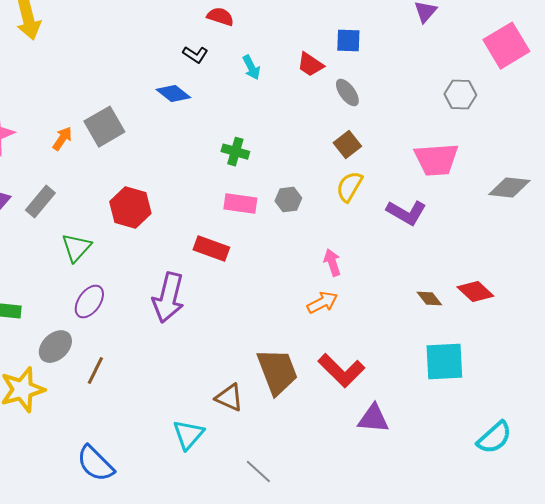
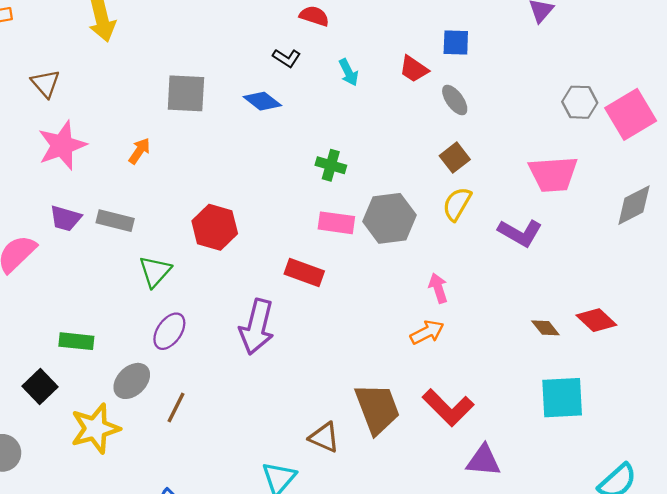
pink square: (506, 46) -> (631, 114), moved
gray square: (104, 127) -> (186, 93), moved, turned 33
gray diamond: (509, 188) -> (634, 205), turned -33
gray hexagon: (288, 200) -> (389, 218), size x1.8
gray rectangle: (40, 202) -> (115, 221), turned 64

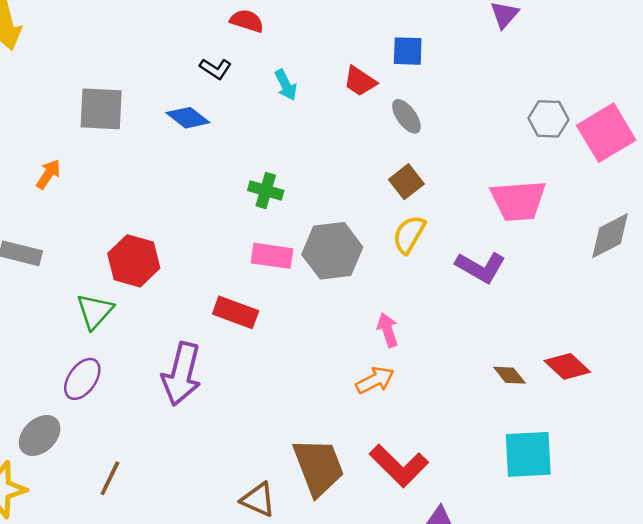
green triangle: (155, 271) -> (95, 311), moved
brown line: (176, 408) -> (110, 478), moved

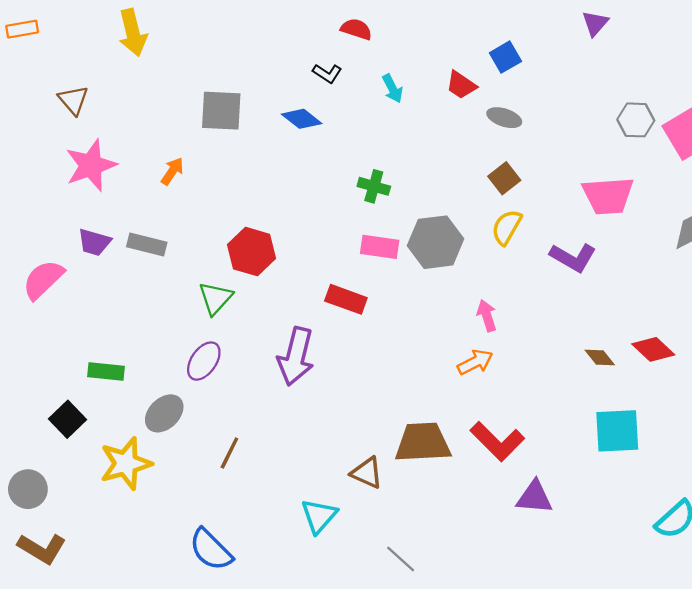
blue square: (408, 51) -> (505, 57), turned -32
gray ellipse: (406, 116) -> (504, 118), turned -36
brown trapezoid: (318, 467) -> (423, 443), turned -72

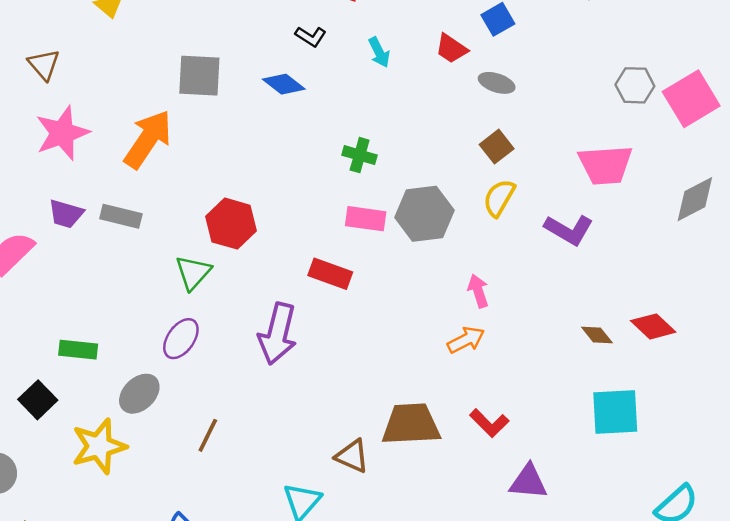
orange arrow: (172, 171) -> (148, 139), size x2.0
red L-shape: (497, 441) -> (489, 423), size x0.7

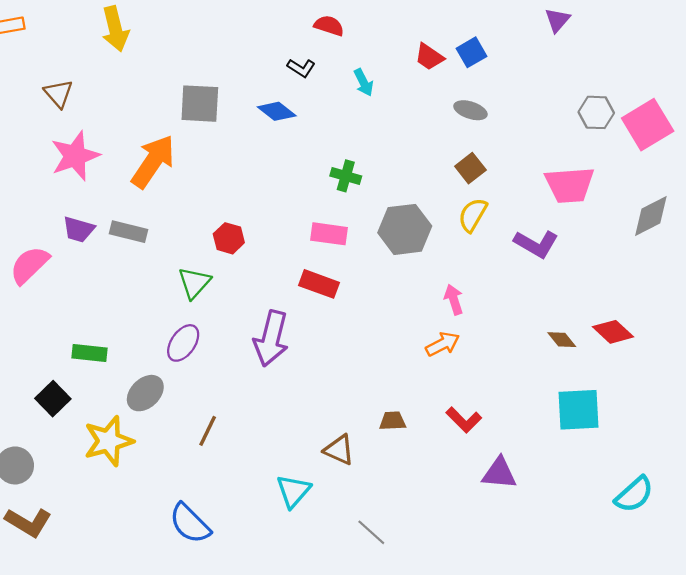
red trapezoid: (451, 49) -> (429, 57), moved
pink rectangle: (366, 219) -> (329, 234), moved
red hexagon: (231, 224) -> (229, 238), size x0.7
brown trapezoid: (411, 424) -> (392, 421), size x0.5

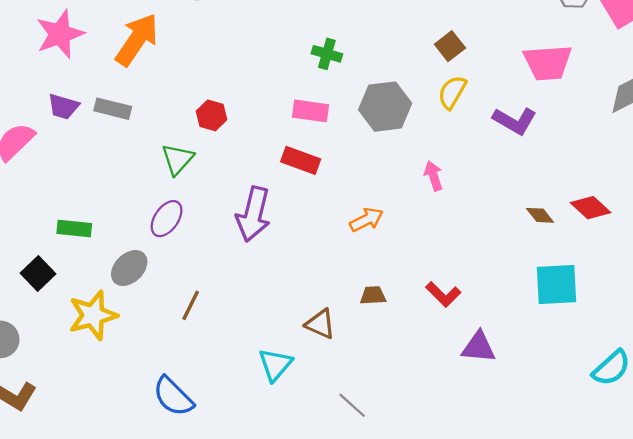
orange arrow: (443, 344) -> (366, 220), moved

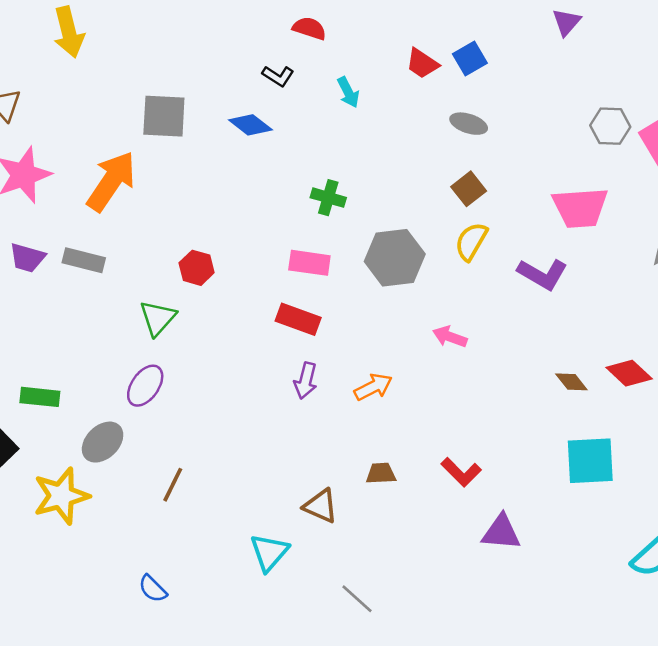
pink arrow: (433, 176) -> (450, 337), turned -52
purple arrow: (253, 214) -> (306, 381), moved, size x0.6
blue semicircle: (173, 397) -> (153, 589), size x0.6

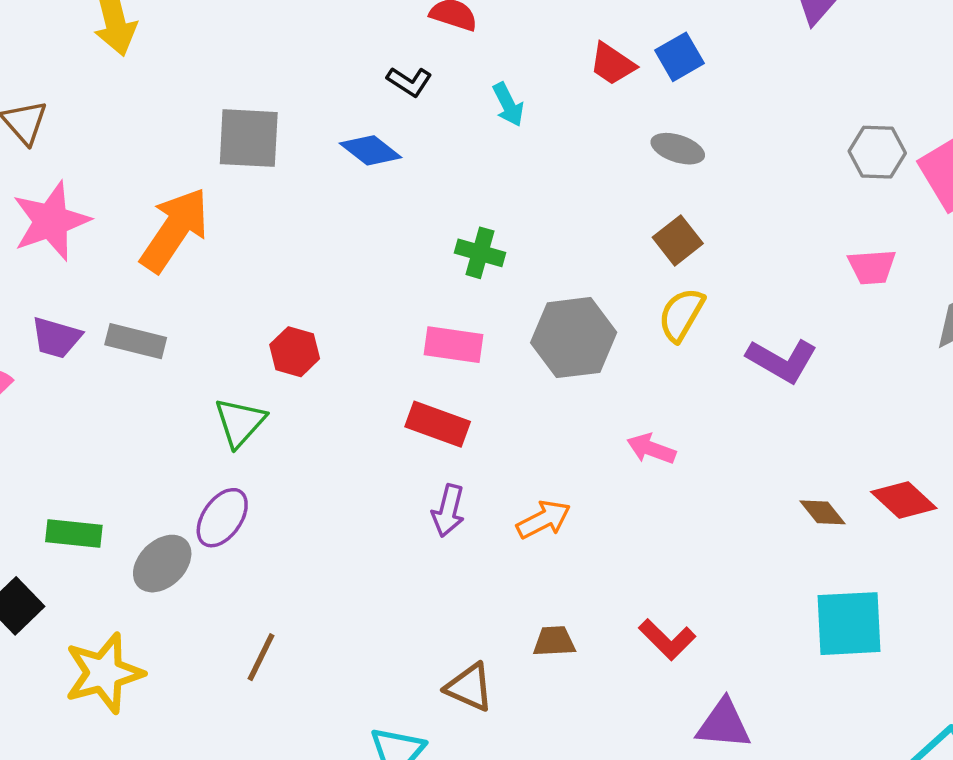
pink trapezoid: (580, 208) -> (872, 267), moved, size x0.6
gray ellipse: (103, 442) -> (162, 564), moved

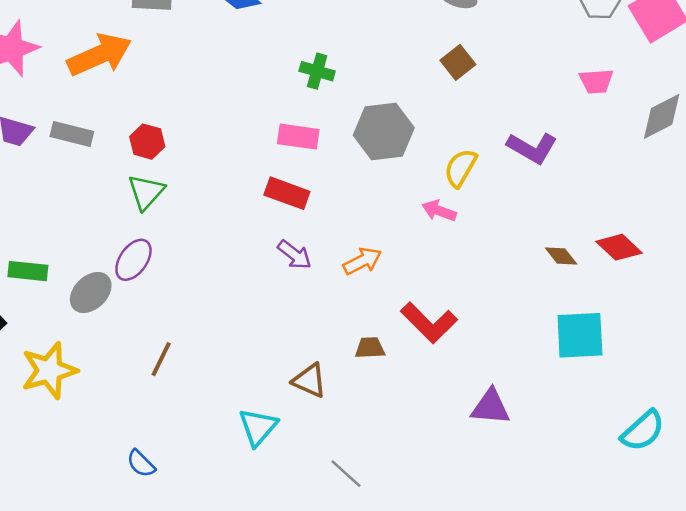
orange arrow: (175, 230) -> (99, 55), turned 32
yellow semicircle: (681, 315) -> (460, 168), moved
red hexagon: (295, 352) -> (147, 142), moved
purple arrow: (448, 511) -> (294, 255), turned -66
red L-shape: (667, 639) -> (429, 323), moved, size x1.4

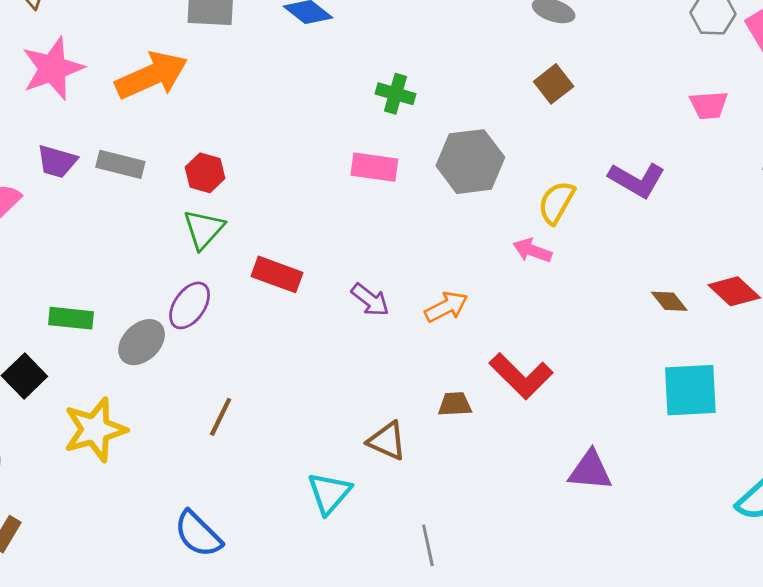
red rectangle: (287, 193) -> (277, 274), moved
blue semicircle: (141, 464) -> (198, 534), size x1.5
gray line: (346, 474) -> (428, 545), turned 36

